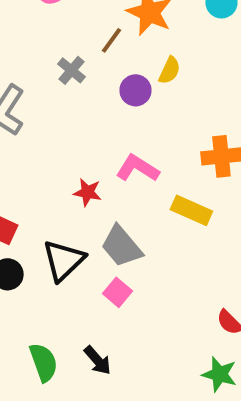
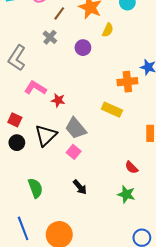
brown line: (112, 40) -> (59, 13), moved
yellow semicircle: (169, 70) -> (108, 30), moved
pink L-shape: (137, 168) -> (35, 88), moved
black arrow: (98, 360) -> (80, 187), moved

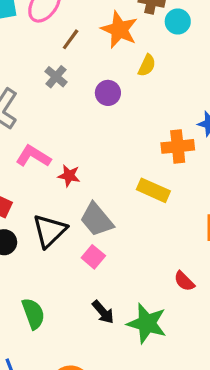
green star: (126, 194) -> (147, 323), moved, size x1.4

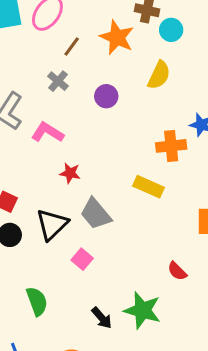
yellow semicircle: (147, 65) -> (159, 75), moved, size x1.4
pink L-shape: (33, 156) -> (47, 132), moved
pink square: (93, 257) -> (82, 259), moved
black arrow: (103, 312) -> (102, 318), moved

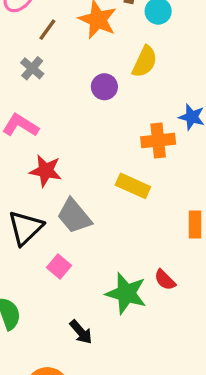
purple circle: (106, 96) -> (104, 87), moved
red star: (70, 173) -> (46, 171), size x1.4
green star: (142, 310) -> (126, 293), moved

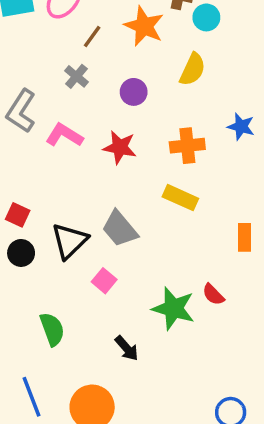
purple circle: (104, 87) -> (134, 92), moved
orange cross: (158, 140) -> (187, 146), moved
red star: (46, 171) -> (120, 147), moved

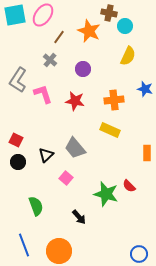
yellow semicircle: (193, 69) -> (128, 56), moved
pink L-shape: (64, 135) -> (43, 94), turned 40
black triangle: (70, 241) -> (46, 155), size x0.7

